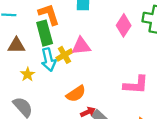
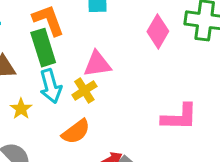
yellow cross: (64, 55) -> (84, 91), moved
orange semicircle: (76, 94) -> (76, 132), moved

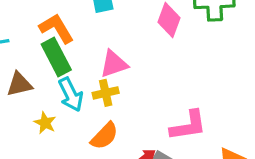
yellow cross: (84, 91) -> (106, 93), turned 30
pink L-shape: (179, 117) -> (188, 126), moved

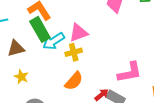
cyan arrow: (71, 95) -> (54, 41), moved, turned 85
yellow star: (45, 123) -> (21, 77), moved

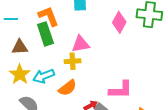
cyan arrow: (54, 41) -> (44, 76), moved
yellow star: (21, 77) -> (20, 74), size x1.5

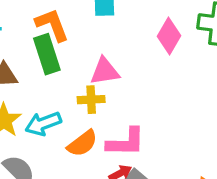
pink L-shape: (121, 90) -> (126, 142), moved

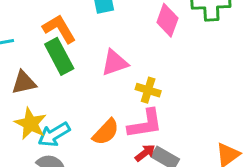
yellow cross: (91, 100) -> (148, 90), moved, turned 30
cyan arrow: (43, 124) -> (54, 135), moved

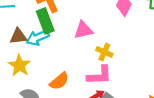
orange semicircle: (106, 132) -> (59, 81), moved
cyan arrow: (54, 135) -> (38, 38), moved

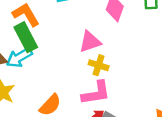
pink triangle: (83, 30) -> (90, 42), moved

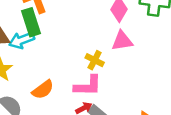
pink triangle: (90, 42) -> (122, 41), moved

